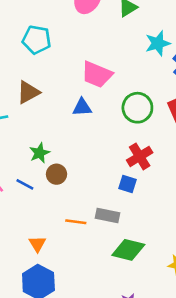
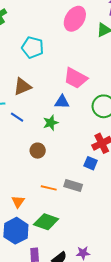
green star: (40, 153) -> (51, 123), moved
blue line: (25, 184) -> (17, 117), moved
green diamond: (128, 250) -> (46, 222), moved

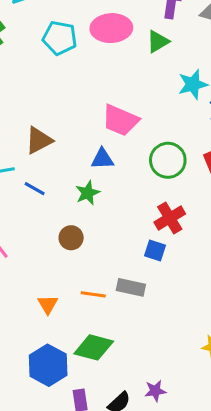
pink ellipse: (75, 19) -> (111, 28), turned 60
cyan pentagon: (33, 47) -> (60, 38), moved
orange triangle: (18, 202) -> (48, 304), moved

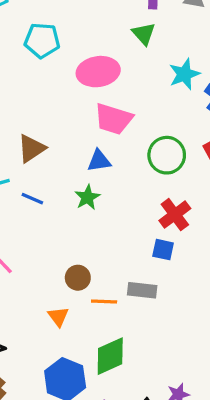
pink ellipse: (111, 28) -> (98, 72), moved
green triangle: (158, 42) -> (144, 34), turned -35
brown circle: (71, 238) -> (78, 278), moved
green diamond: (94, 347) -> (110, 356), turned -33

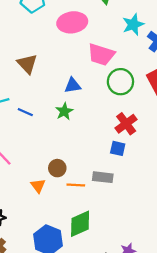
pink trapezoid: (113, 119) -> (101, 55), moved
brown triangle: (31, 148) -> (27, 64), moved, turned -40
orange triangle: (58, 317) -> (38, 186), moved

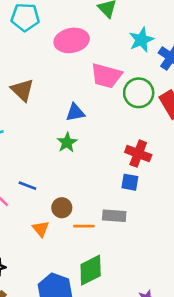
green circle: (120, 82) -> (139, 93), moved
blue line: (25, 112) -> (27, 186), moved
red cross: (126, 124) -> (138, 154), turned -30

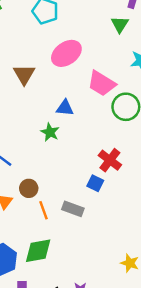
pink ellipse: (72, 40) -> (66, 53), moved, turned -40
green star: (67, 142) -> (50, 132), turned -30
orange line: (84, 226) -> (43, 210), turned 54

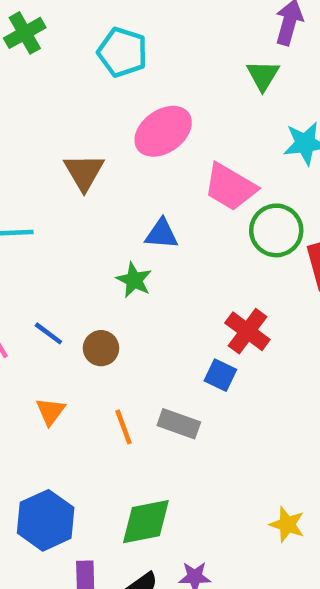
brown circle: (29, 188) -> (101, 348), moved
green diamond: (38, 251) -> (146, 522), moved

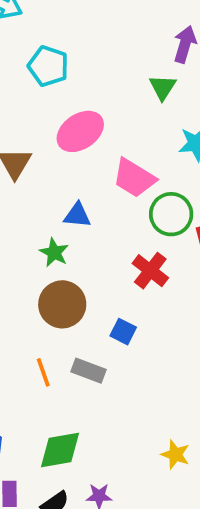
red cross: (247, 331) -> (150, 271), moved
brown circle: (101, 348) -> (62, 304), moved, size x1.6

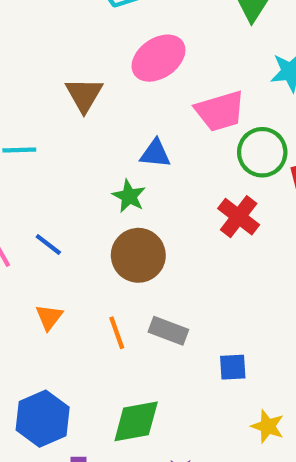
pink trapezoid: (134, 178) -> (220, 111), turned -48
blue square: (123, 332) -> (233, 367), moved, turned -30

